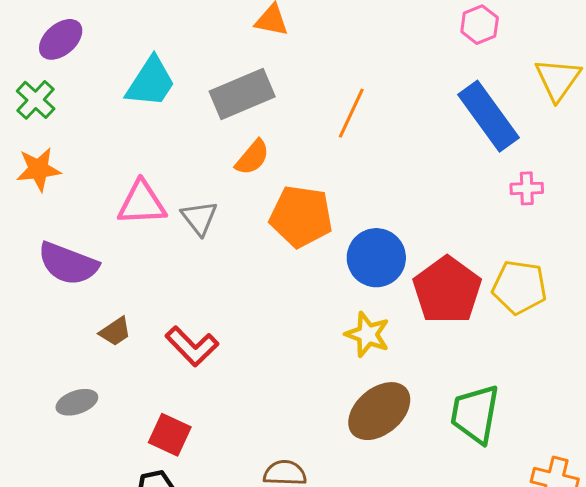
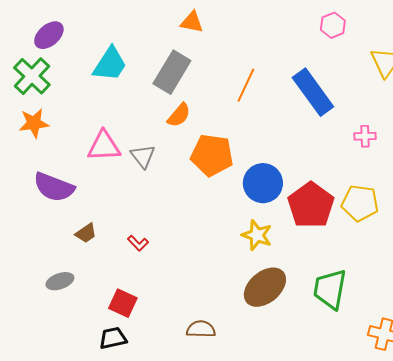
gray rectangle: (242, 94) -> (172, 72), turned -36
green cross: (36, 100) -> (32, 76), size x1.4
blue rectangle: (488, 116) -> (313, 92), moved
red L-shape: (192, 346) -> (138, 243), size x0.6

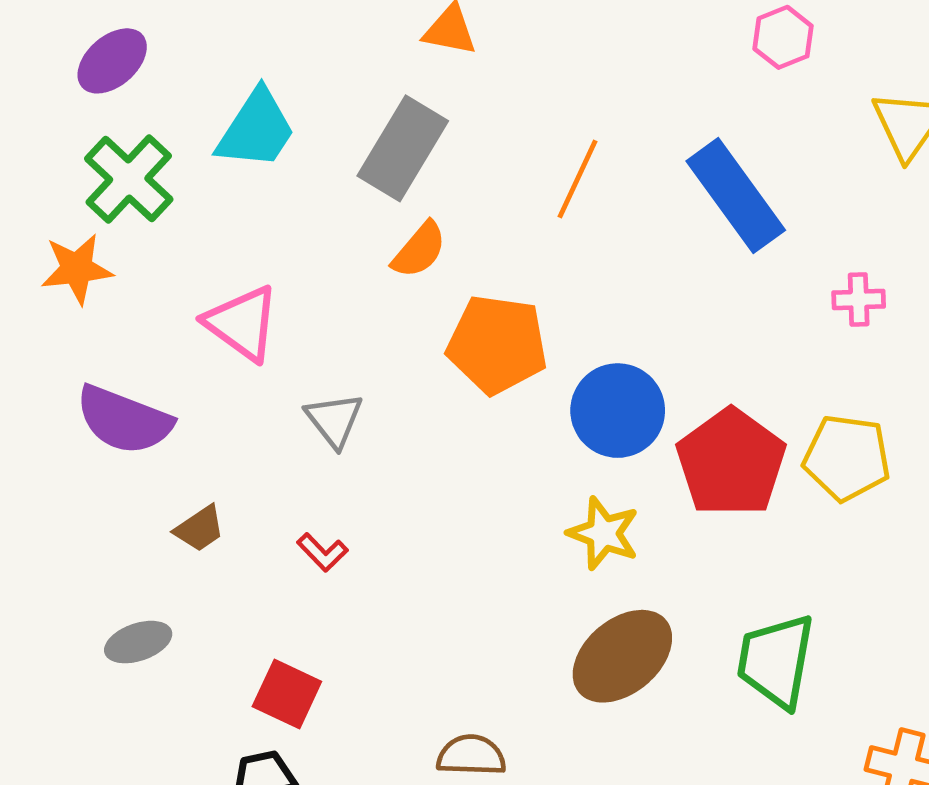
green cross: (32, 76) -> (129, 179), moved
pink triangle: (104, 146) -> (242, 323), turned 39
gray triangle: (143, 156) -> (334, 420), moved

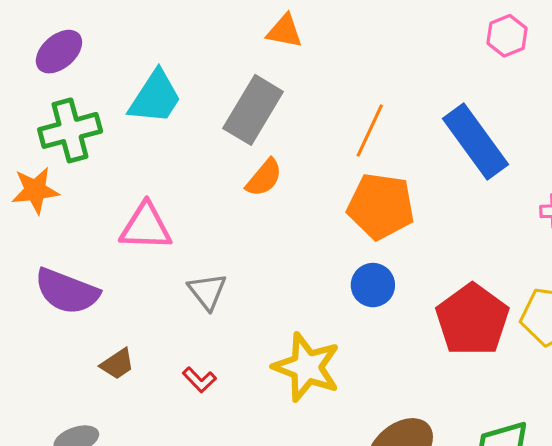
green cross: (129, 179) -> (70, 130), turned 32
pink triangle: (242, 323) -> (146, 227), turned -34
orange pentagon: (497, 344) -> (381, 206), moved
blue circle: (618, 411) -> (373, 285), moved, size x0.7
yellow star: (603, 533) -> (307, 367), moved, size x1.4

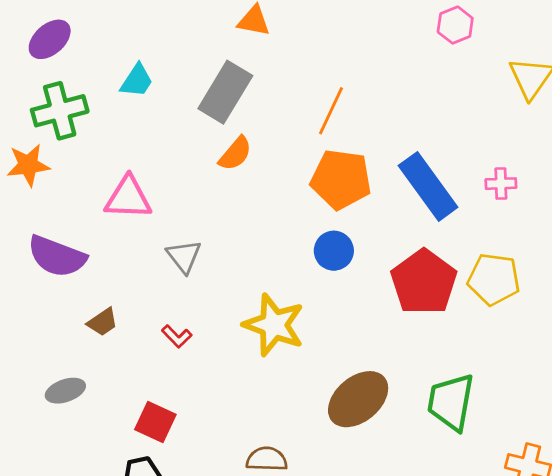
cyan trapezoid: (155, 97) -> (137, 81), size x0.7
blue rectangle: (475, 141) -> (428, 186), moved

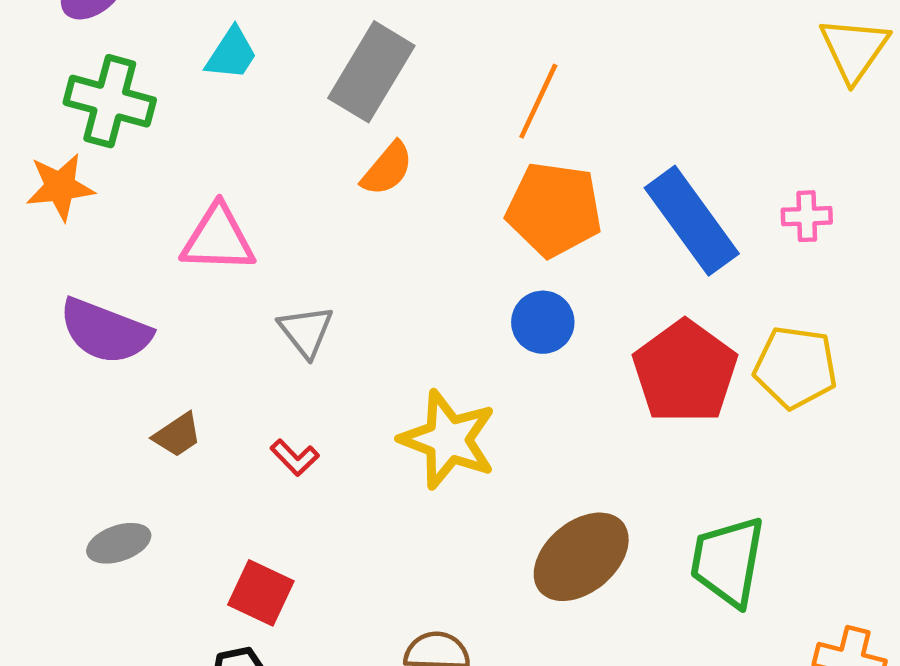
green cross: (60, 111) -> (110, 101), turned 30

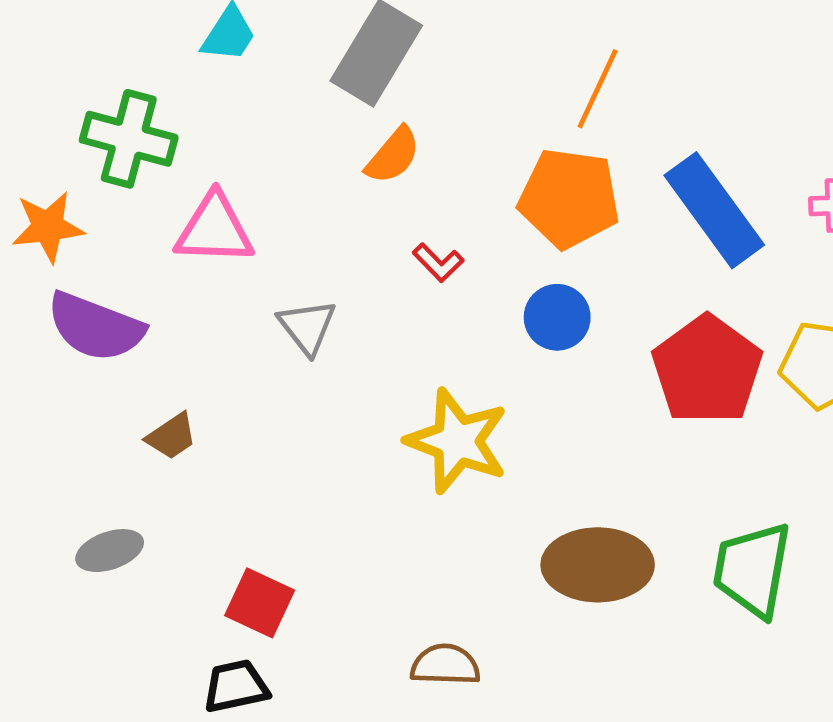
green cross: (110, 101) -> (129, 139), moved
orange line: (538, 101) -> (598, 89), moved
orange star: (60, 187) -> (48, 227), moved
red L-shape: (295, 458) -> (438, 263), moved
brown ellipse: (581, 557) -> (598, 565), turned 40

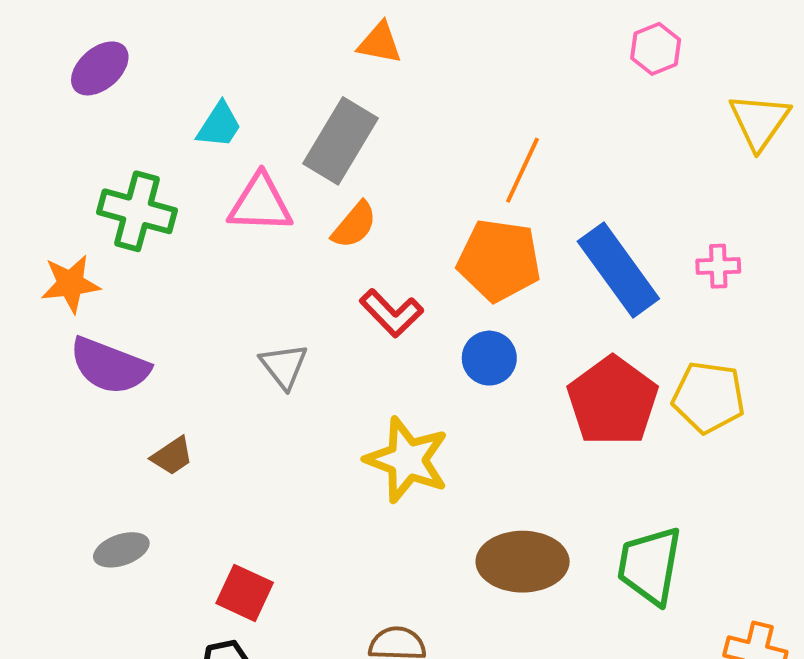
pink triangle: (214, 229) -> (260, 203), moved
red L-shape: (438, 263) -> (391, 313), size x1.5

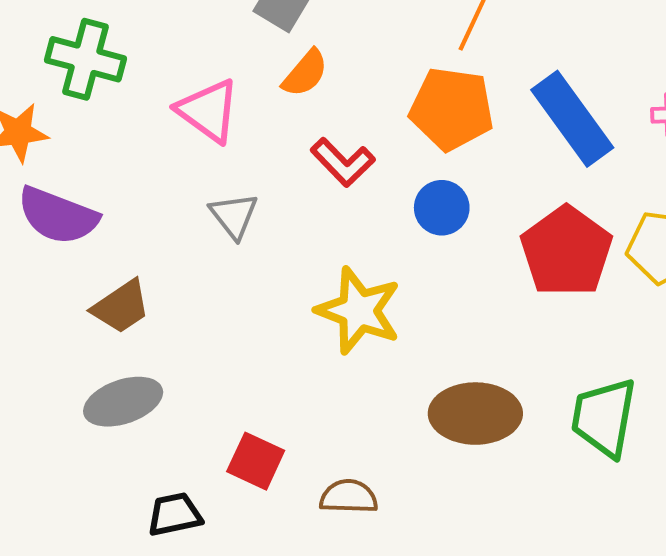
pink triangle: (260, 203) -> (208, 111), moved, turned 34
brown trapezoid: (172, 456) -> (121, 307), size x1.4
gray ellipse: (121, 550) -> (123, 402), moved, size x1.4
red square: (245, 593) -> (256, 461), moved

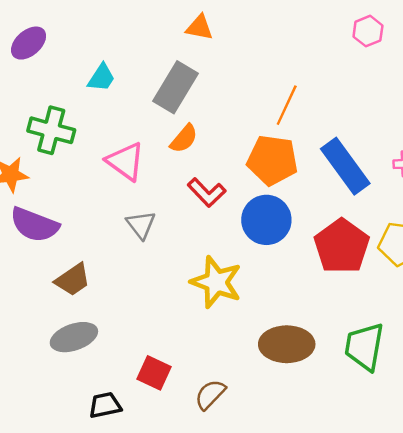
blue circle: (442, 208) -> (266, 220), size x1.5
brown semicircle: (349, 497) -> (210, 394), turned -48

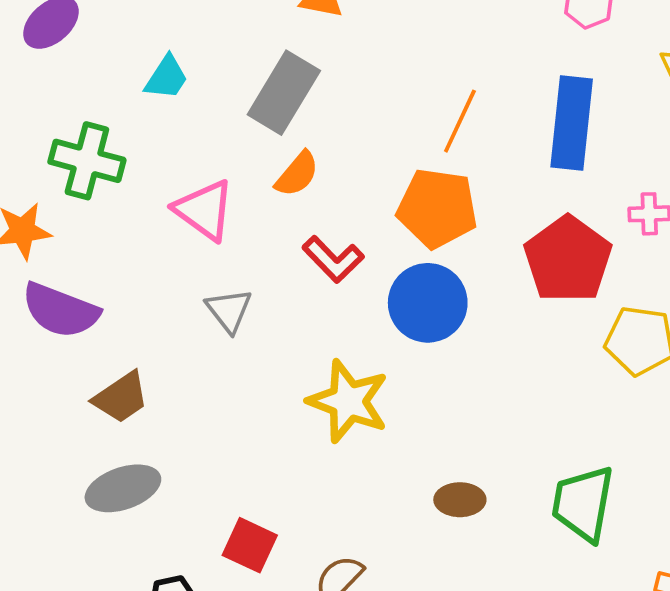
blue rectangle: (345, 166) -> (572, 123), moved, turned 42
red pentagon: (342, 246) -> (568, 259), moved
brown ellipse: (287, 344) -> (460, 500), size x0.6

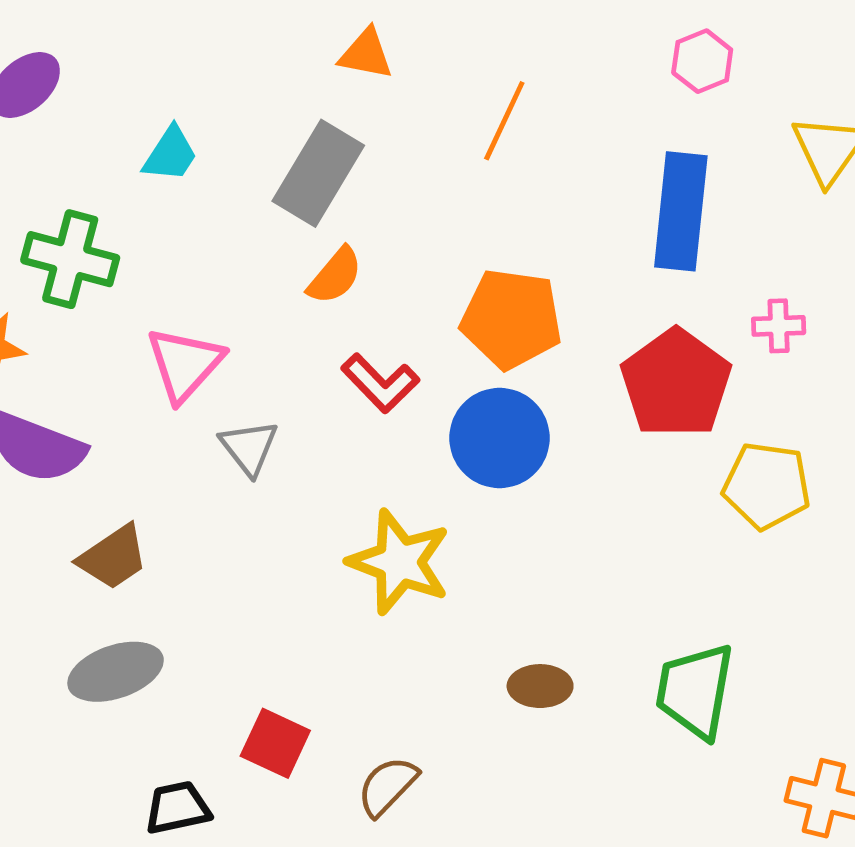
orange line: (460, 121) -> (504, 121), moved
pink triangle: (204, 210) -> (185, 364), moved, turned 36

